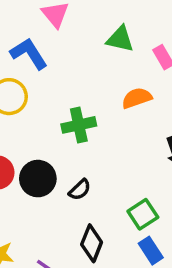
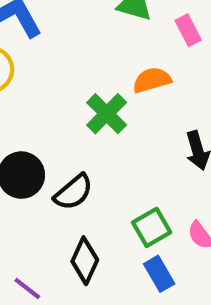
green cross: (79, 125) -> (107, 114), moved, turned -36
black semicircle: (80, 190) -> (73, 192), size x1.4

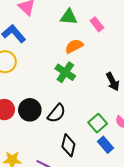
orange semicircle: (152, 80) -> (74, 46), moved

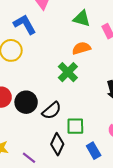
green square: (98, 123) -> (75, 126), moved, turned 30

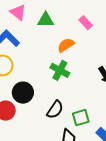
green triangle: (82, 18) -> (46, 20), moved
black circle: (26, 102) -> (23, 93), moved

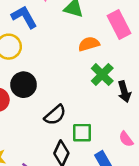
pink rectangle: (86, 23) -> (119, 24), size x1.6
green cross: (60, 70) -> (102, 75), moved

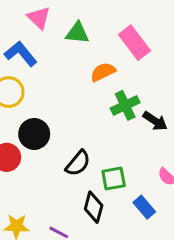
green cross: (102, 75) -> (125, 105), turned 30
black arrow: (124, 92) -> (155, 121), turned -30

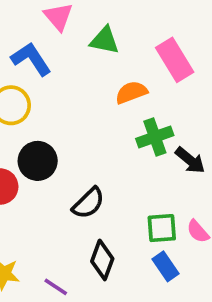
green square: (114, 178) -> (162, 228), moved

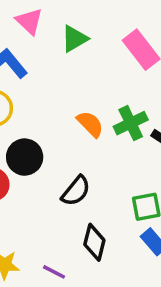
green triangle: (105, 40) -> (74, 39), turned -36
orange semicircle: (131, 92) -> (90, 124), moved, turned 72

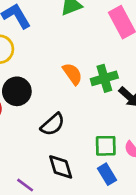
black diamond: (94, 242) -> (61, 167), turned -40

